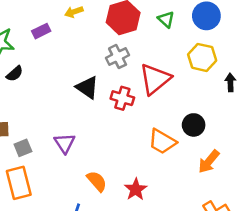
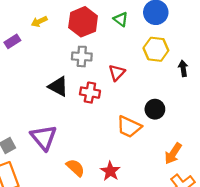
gray cross: (118, 57) -> (82, 56), turned 36
red triangle: (155, 79) -> (117, 73), size x0.6
purple triangle: (65, 143) -> (44, 137), size x1.4
orange arrow: (209, 162) -> (173, 153), moved

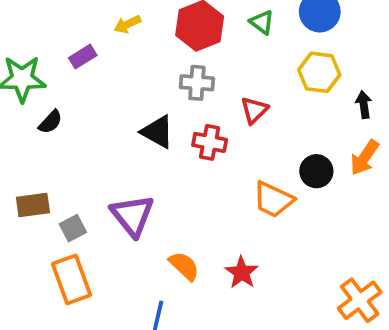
orange arrow: (173, 153) -> (365, 158), moved

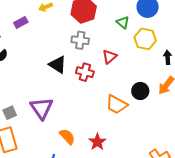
green triangle: (262, 22) -> (123, 22), moved

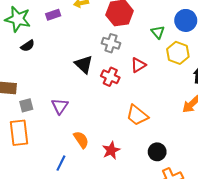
black circle: (140, 91) -> (157, 152), moved
purple triangle: (42, 108) -> (60, 106), size x0.7

